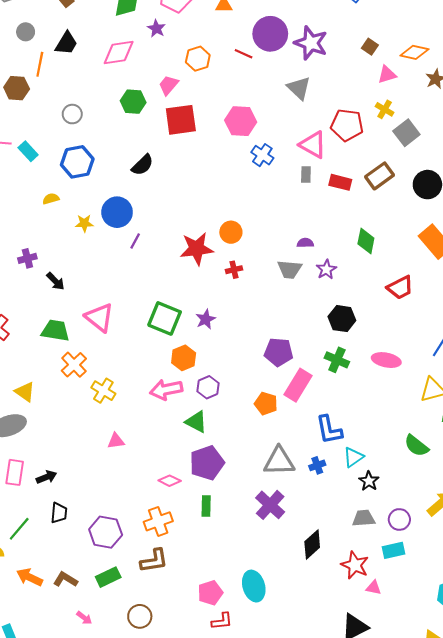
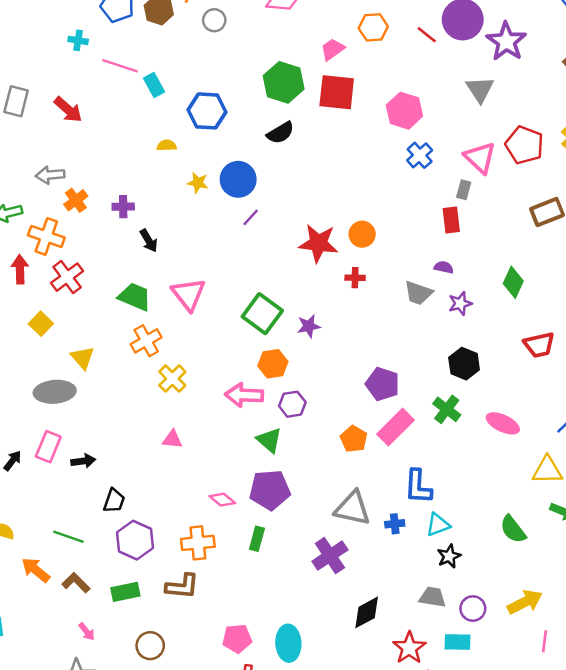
green hexagon: (133, 102) -> (284, 82), moved, size x1.4
gray circle: (72, 114) -> (214, 20), moved
red rectangle: (340, 182) -> (451, 220), moved, turned 55
black trapezoid: (59, 513) -> (114, 501), moved
green line: (19, 529) -> (68, 537), moved, turned 55

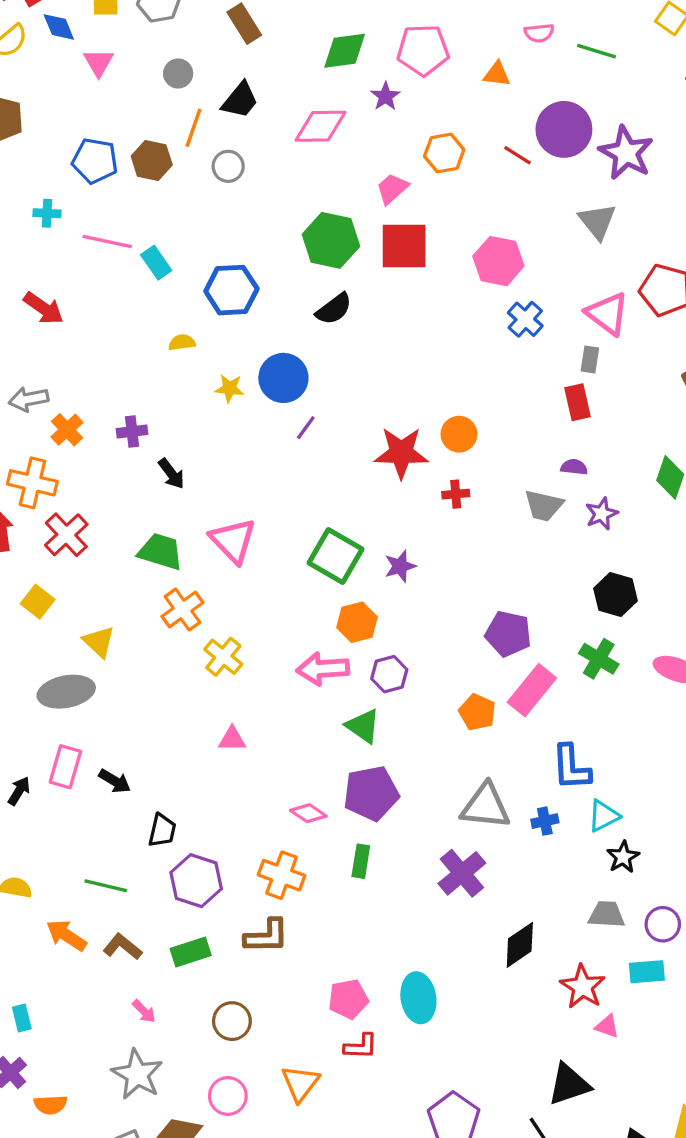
black arrow: (83, 461) -> (115, 781), turned 45
orange cross: (198, 543) -> (282, 875), turned 32

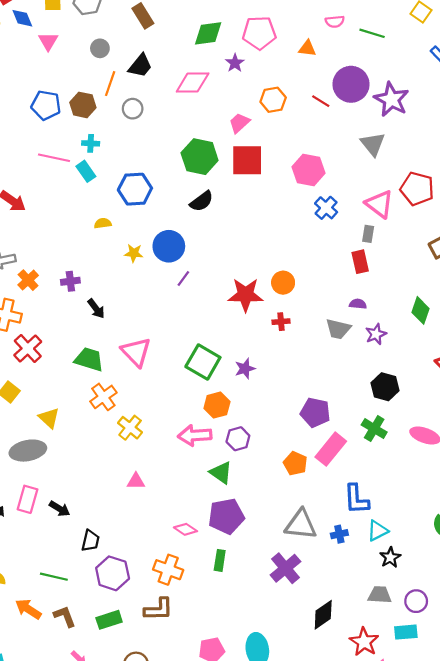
cyan cross: (47, 213) -> (91, 143), moved
brown L-shape: (122, 947) -> (65, 616), turned 30

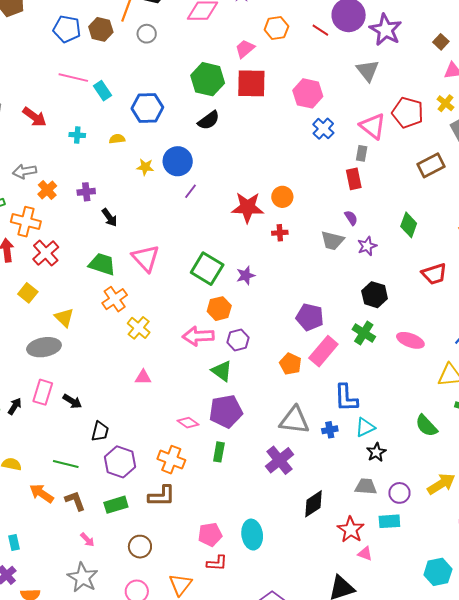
cyan cross: (91, 143) -> (77, 135), moved
purple semicircle: (358, 304) -> (351, 218), turned 49

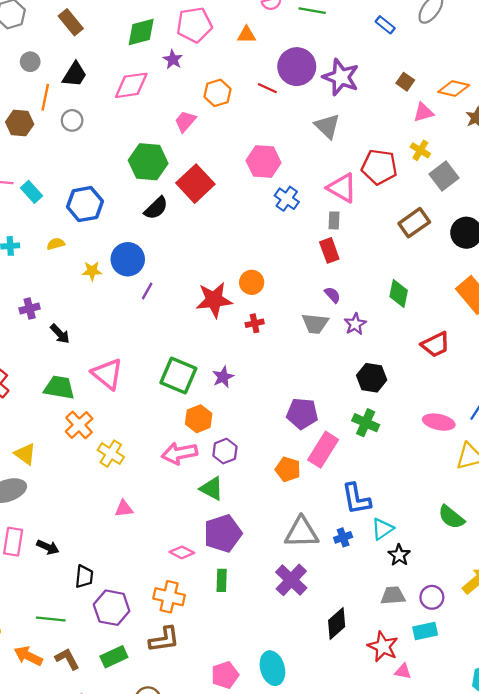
red square: (251, 83) -> (195, 184), moved, turned -36
pink ellipse: (410, 340) -> (439, 422), moved

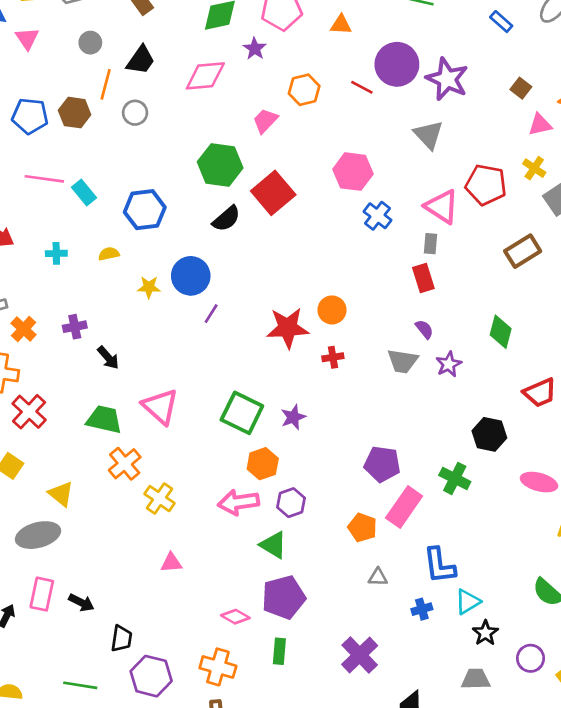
black hexagon: (372, 378) -> (489, 434), moved
gray triangle: (302, 532) -> (378, 577), moved, size x0.5
purple circle: (432, 597) -> (531, 658), moved

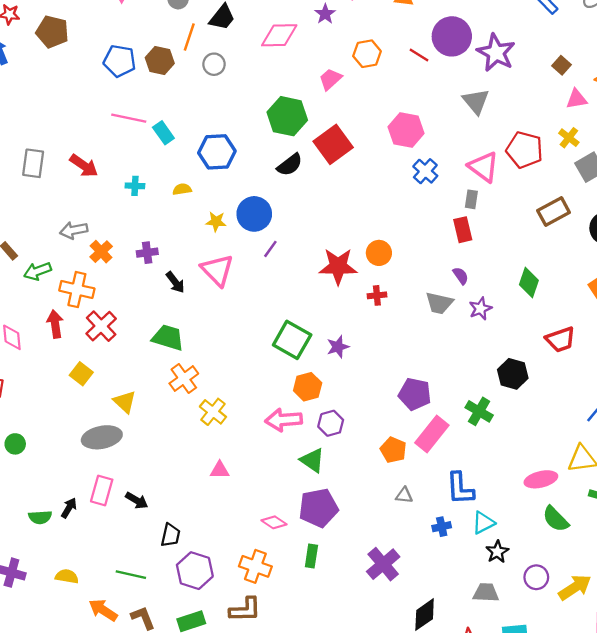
pink triangle: (160, 407) -> (217, 270), moved
pink ellipse: (539, 482) -> (541, 479), moved, turned -32

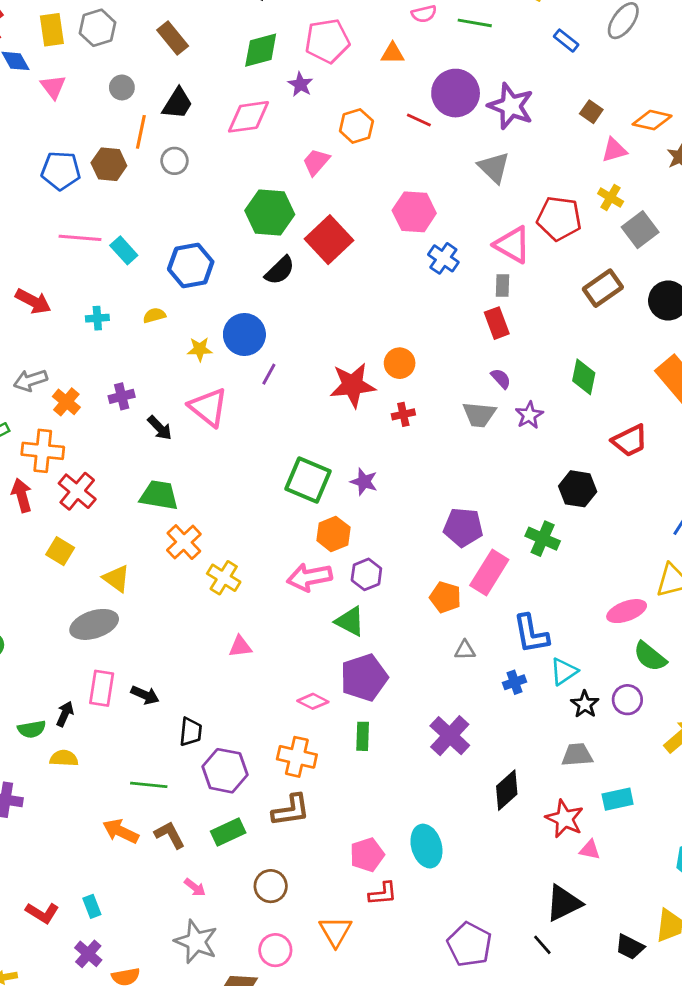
purple star: (338, 347) -> (364, 482), turned -30
yellow semicircle: (67, 576) -> (64, 758), moved
purple circle: (536, 577) -> (627, 700), moved

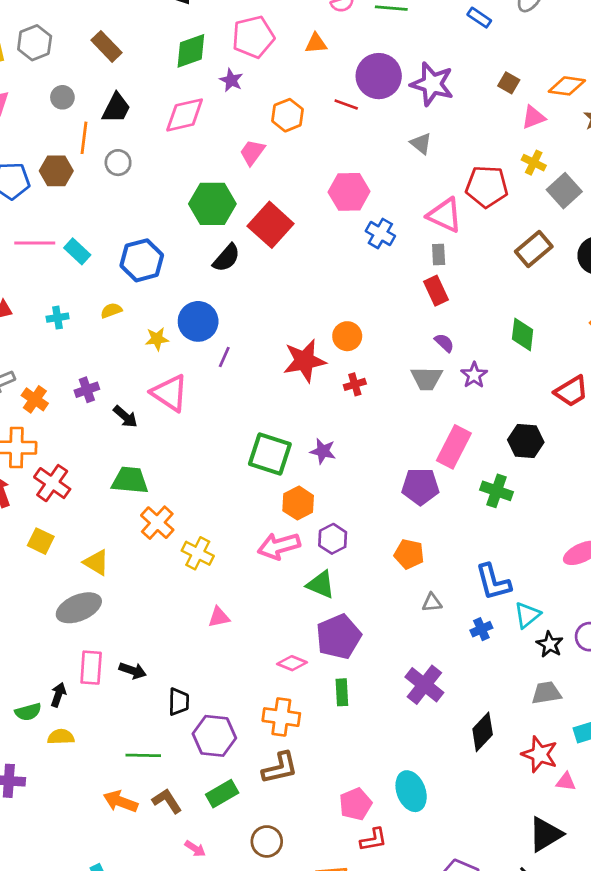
gray triangle: (494, 167) -> (421, 143), size x0.7
pink rectangle: (489, 573) -> (454, 447), moved

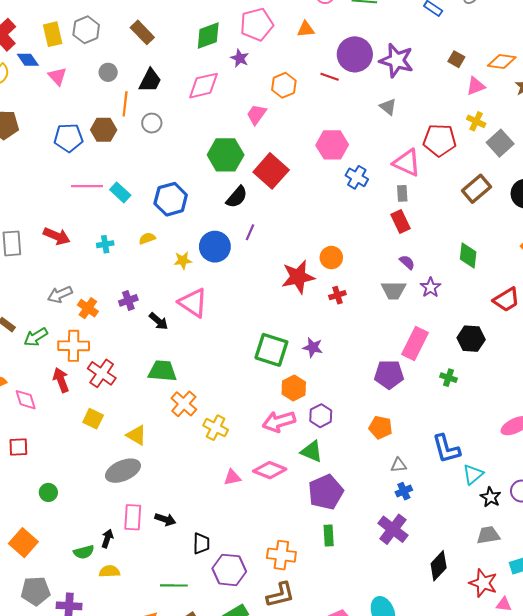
purple line: (224, 357) -> (250, 232), moved
green cross: (497, 491) -> (448, 378), size x0.7
blue cross: (481, 629) -> (404, 491), moved
pink diamond: (292, 663) -> (270, 470), moved, size x1.4

